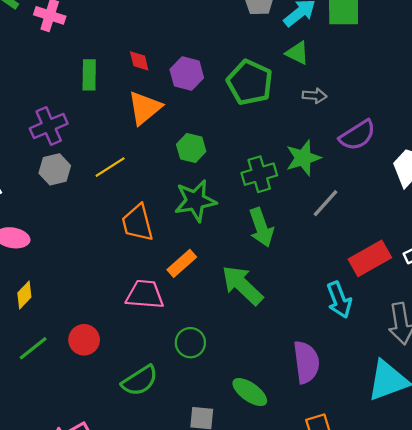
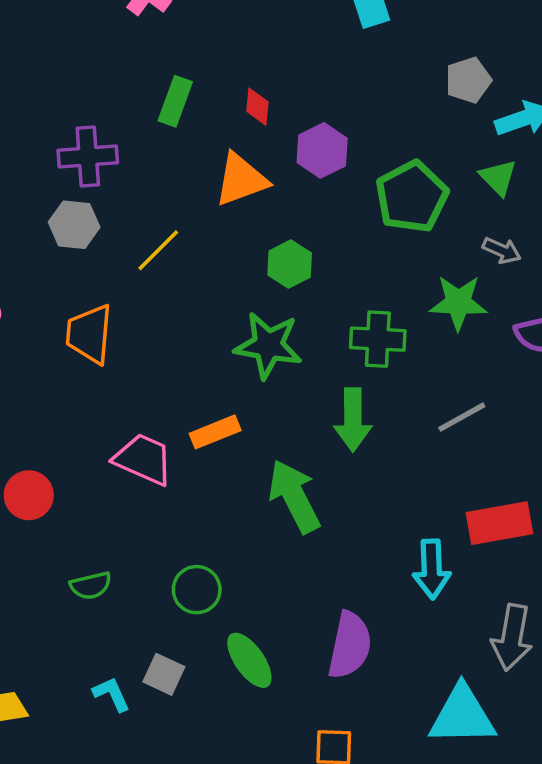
green star: (303, 158) -> (458, 303), moved
yellow line: (110, 167) -> (158, 250), turned -32
orange trapezoid: (138, 223) -> (89, 334), moved
green circle: (190, 343) -> (197, 590), moved
green semicircle: (140, 381) -> (91, 586), size x0.7

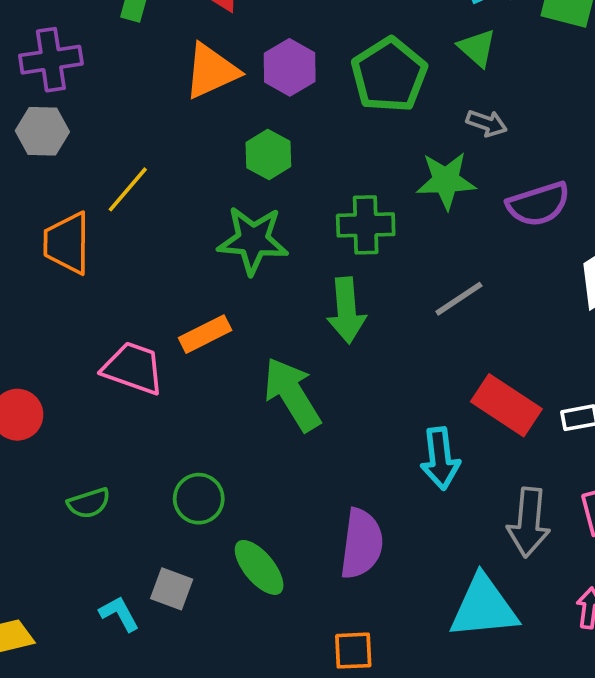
purple hexagon: (322, 150) -> (290, 67), moved
yellow line: (158, 250) -> (128, 189), moved
red rectangle: (499, 523) -> (506, 405), turned 48

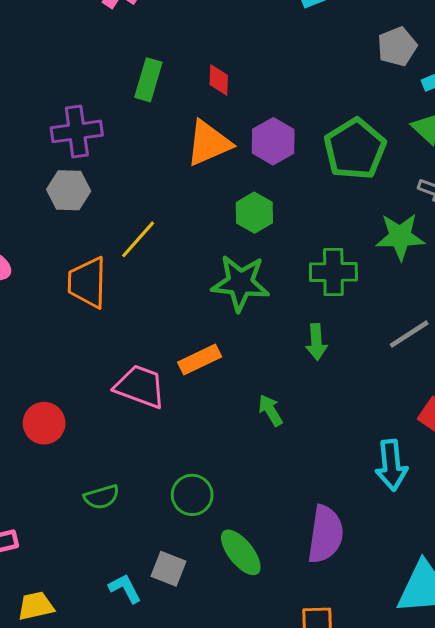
green arrow: (346, 310) -> (316, 342), size x0.7
green arrow: (292, 394) -> (270, 410), size x0.5

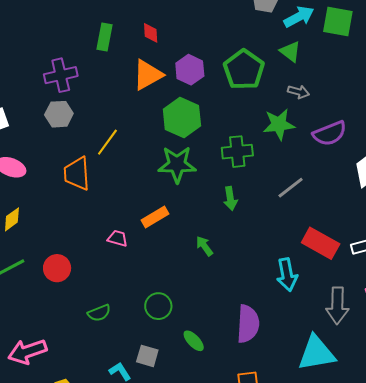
green hexagon: (254, 213) -> (182, 118), size x1.5
pink trapezoid: (140, 387) -> (118, 238), size x0.6
green ellipse: (241, 552) -> (194, 341), size x0.7

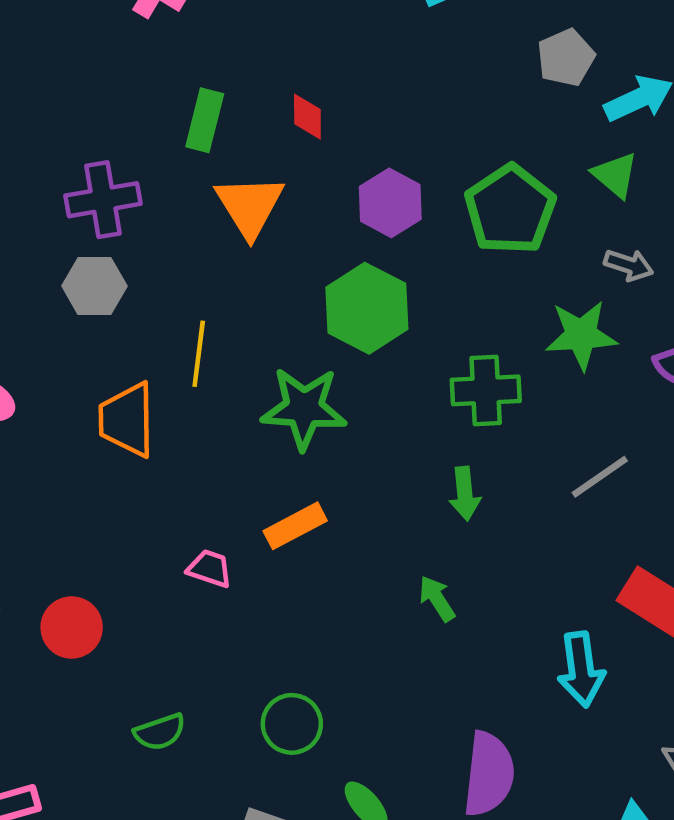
orange triangle: (148, 75) -> (250, 206), moved, turned -36
yellow line: (107, 142) -> (199, 354), turned -32
green star: (177, 164) -> (304, 408), moved
green arrow: (204, 246) -> (437, 599), moved

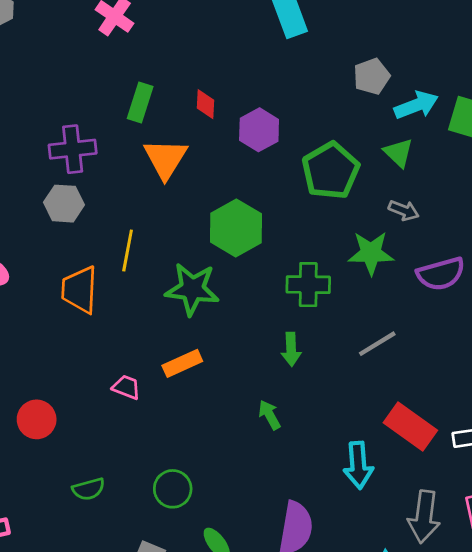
purple hexagon: (390, 203) -> (259, 130), moved

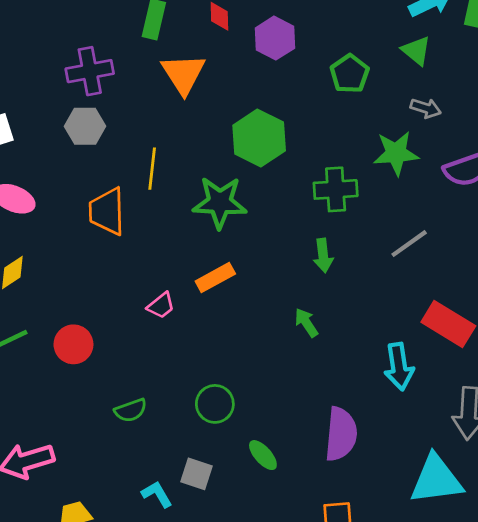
green pentagon: (331, 171) -> (350, 74), size x0.7
pink trapezoid: (126, 387) -> (161, 306), turned 124

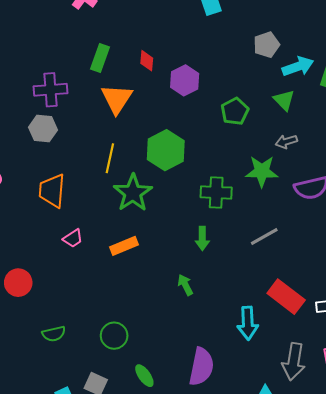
gray arrow: (426, 108) -> (286, 142), turned 140
yellow line: (152, 169) -> (110, 158), moved
green star: (220, 202) -> (133, 193), turned 30
pink trapezoid: (161, 306) -> (73, 238), moved

